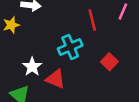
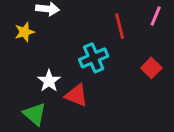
red square: (109, 62) -> (151, 68), moved

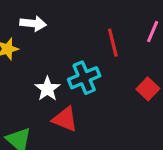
white star: (49, 81) -> (47, 89), moved

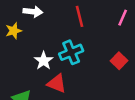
red line: (113, 43) -> (80, 16), moved

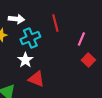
pink line: (123, 18) -> (81, 39), moved
cyan cross: (71, 52) -> (30, 38), moved

